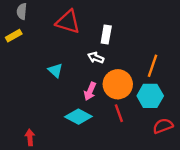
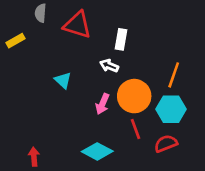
gray semicircle: (22, 11) -> (41, 13), moved
cyan diamond: (78, 117) -> (97, 151), moved
red semicircle: (163, 126) -> (166, 144), moved

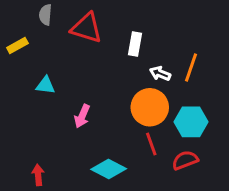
white arrow: (109, 66) -> (160, 73), moved
orange line: (174, 75) -> (191, 68), moved
cyan triangle: (63, 80) -> (45, 85), moved, turned -36
pink arrow: (102, 104) -> (82, 116), moved

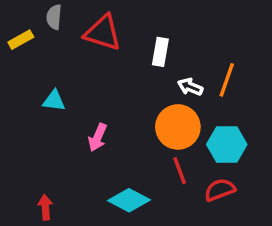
yellow rectangle: (17, 46) -> (21, 40), moved

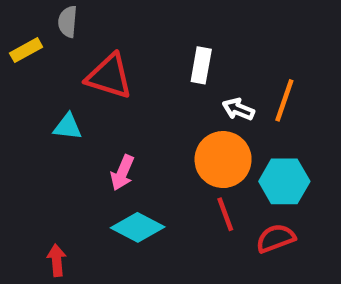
red triangle: (103, 33) -> (109, 76), moved
cyan diamond: (129, 200) -> (138, 227), moved

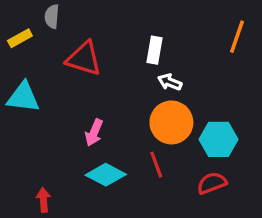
orange line: (284, 100) -> (237, 37), moved
white arrow: (238, 109) -> (170, 82), moved
cyan triangle: (68, 127) -> (23, 97), moved, size x1.5
red line: (225, 214) -> (156, 165), moved

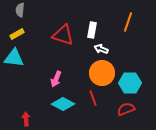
gray semicircle: (52, 16) -> (20, 10), moved
orange line: (237, 37) -> (128, 22), moved
yellow rectangle: (20, 38) -> (17, 34), moved
red triangle: (84, 59) -> (63, 35), moved

